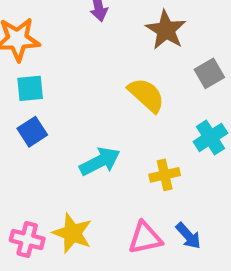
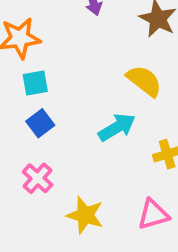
cyan arrow: (100, 161) -> (117, 127), moved
pink cross: (27, 239) -> (38, 178), moved, turned 32

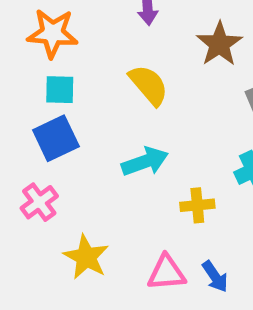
yellow semicircle: (144, 81) -> (149, 85), moved
blue square: (40, 123) -> (56, 138), size x1.4

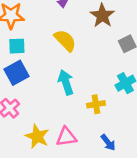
cyan arrow: (145, 162) -> (66, 82), turned -85
pink triangle: (166, 273) -> (66, 137), moved

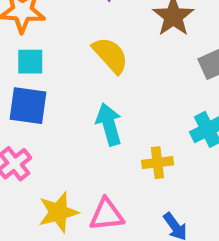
blue square: (16, 73) -> (28, 106), turned 35
yellow star: (37, 136) -> (58, 212), turned 30

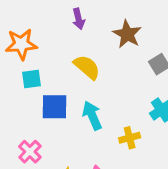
blue square: (28, 106) -> (54, 107), moved

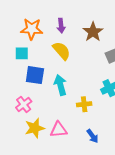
purple arrow: (79, 19) -> (61, 26), moved
orange star: (21, 44) -> (32, 29), moved
pink cross: (30, 152) -> (24, 104), moved

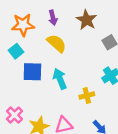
cyan square: (22, 53) -> (16, 51), turned -32
pink cross: (24, 104) -> (15, 115), moved

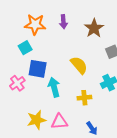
yellow semicircle: (57, 43) -> (79, 65), moved
cyan arrow: (60, 79) -> (54, 87), moved
pink cross: (15, 115) -> (17, 83), moved

